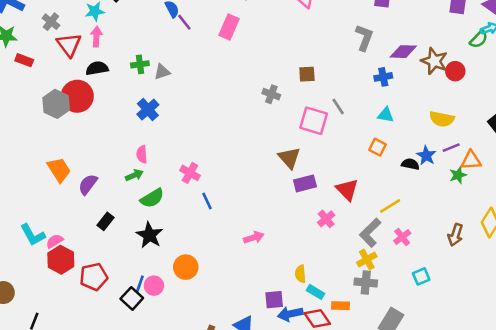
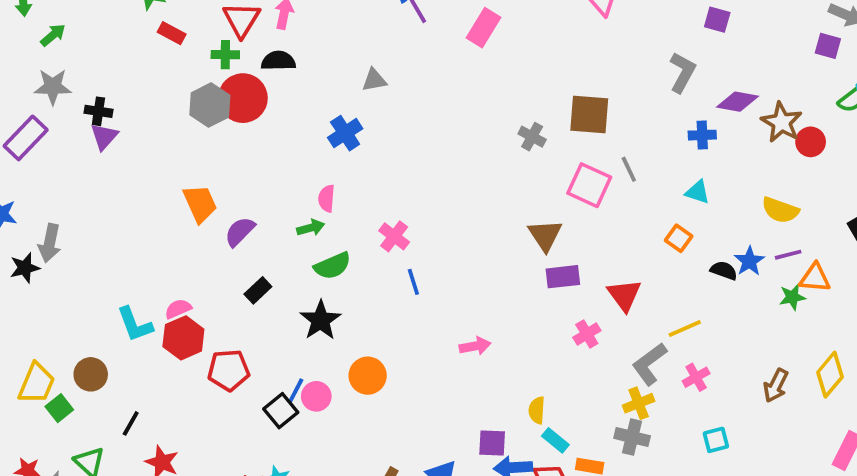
green cross: (140, 64) -> (225, 55), moved
brown square: (307, 74) -> (589, 114), size x1.6
cyan L-shape: (33, 235) -> (135, 324), moved

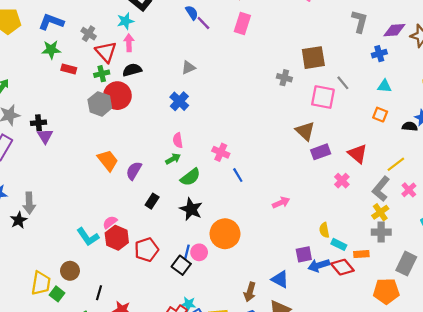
orange circle: (368, 376) -> (225, 234), size x1.4

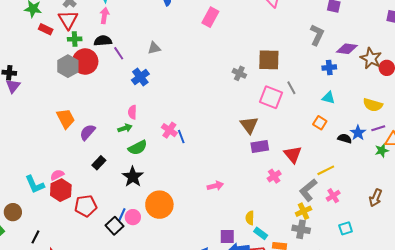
purple line: (203, 23) -> (119, 53), moved
red triangle: (106, 52) -> (68, 20), moved
blue line: (238, 175) -> (181, 137), moved

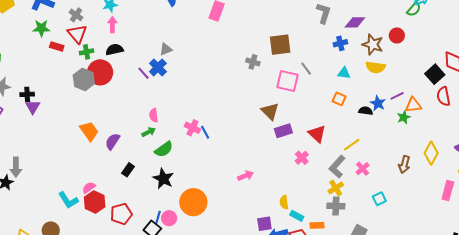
purple line: (119, 53) -> (144, 73), moved
brown star: (371, 58) -> (373, 44), moved
blue cross: (140, 77) -> (158, 67), moved
yellow semicircle: (373, 105) -> (375, 67), moved

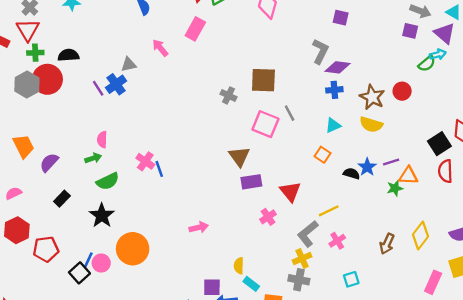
purple diamond: (355, 22) -> (338, 67), moved
pink arrow: (112, 25) -> (160, 48), moved, turned -49
cyan triangle: (344, 73) -> (333, 125), turned -40
pink semicircle: (89, 188) -> (13, 193), moved

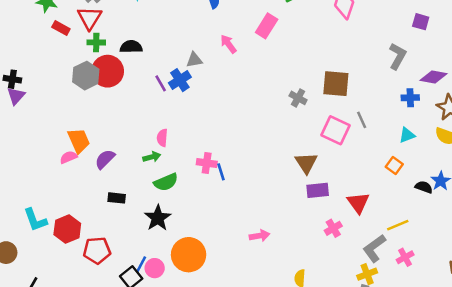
purple diamond: (338, 67) -> (433, 77), moved
pink cross: (145, 161) -> (207, 163), turned -30
pink semicircle: (13, 193) -> (69, 157), moved
black rectangle: (62, 199) -> (117, 198), turned 49

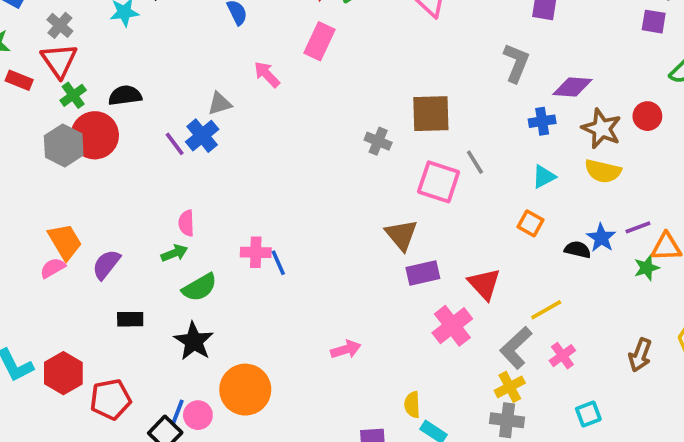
green cross: (96, 42) -> (73, 95), turned -30
pink cross: (333, 228) -> (452, 326), size x1.5

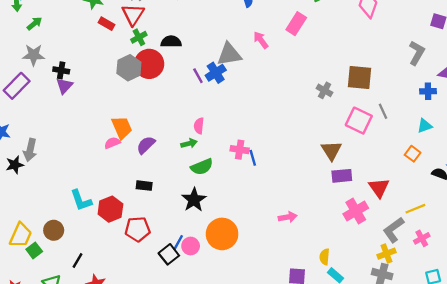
gray triangle: (220, 104) -> (229, 54), size x1.6
black rectangle: (130, 319) -> (144, 186), moved

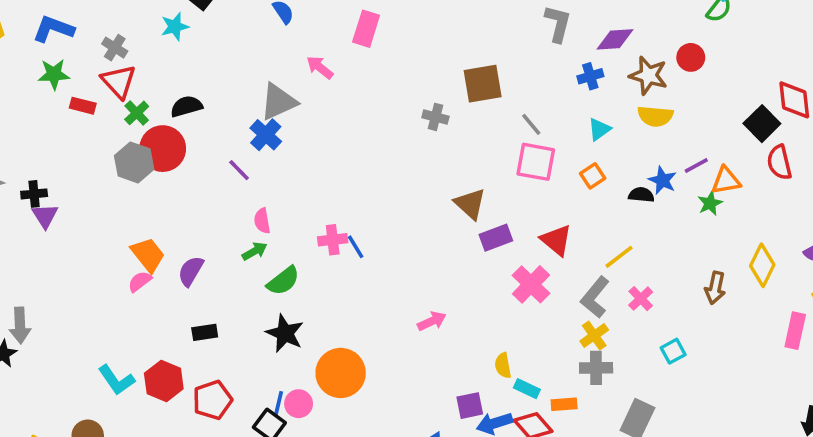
purple line: (198, 76) -> (239, 170), moved
pink square: (359, 121) -> (536, 162), moved
orange square: (413, 154) -> (593, 176), turned 35

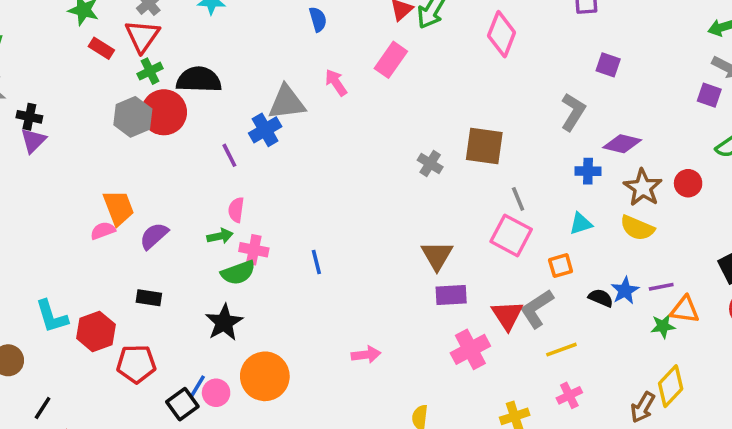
black semicircle: (186, 106) -> (199, 80), size x1.4
pink cross: (333, 240) -> (254, 250), moved
yellow diamond: (762, 265) -> (671, 386), moved
gray L-shape: (595, 297) -> (537, 309), moved

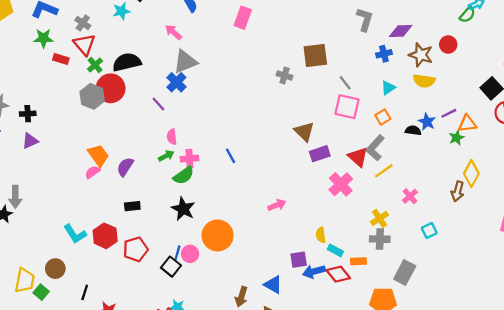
pink arrow: (336, 83) -> (173, 32), moved
purple triangle: (33, 141) -> (30, 141), moved, turned 36
yellow line: (561, 350) -> (384, 171), moved

